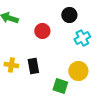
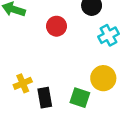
yellow cross: (11, 65) -> (23, 83), moved, turned -32
black rectangle: (33, 66) -> (45, 98), moved

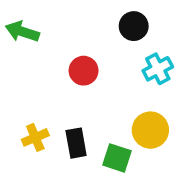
red circle: (57, 26) -> (84, 71), moved
black rectangle: (45, 98) -> (76, 143), moved

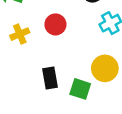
yellow cross: (35, 137) -> (20, 34), moved

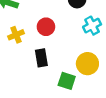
black rectangle: (50, 78) -> (41, 58), moved

